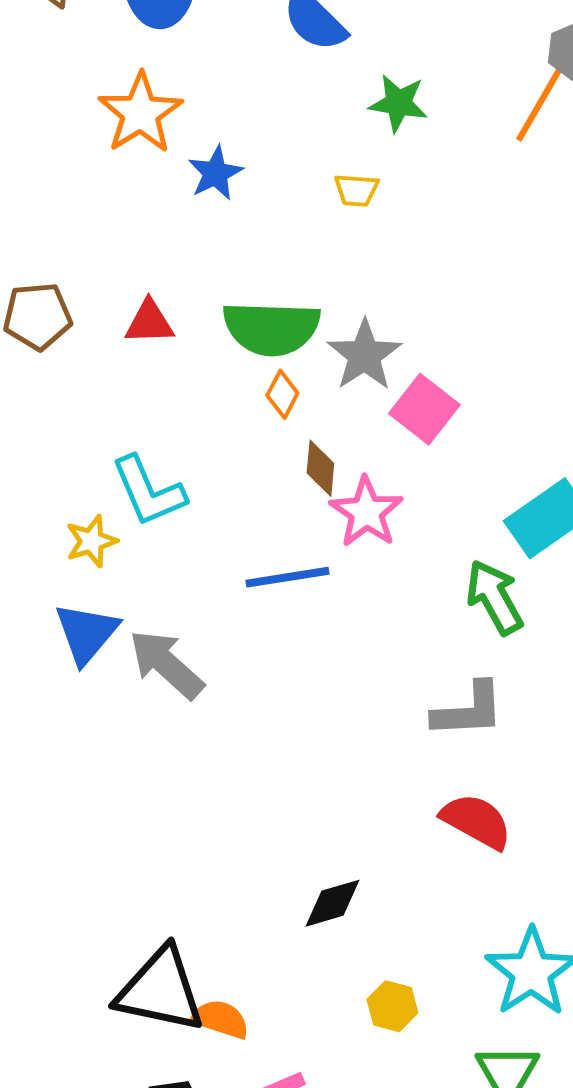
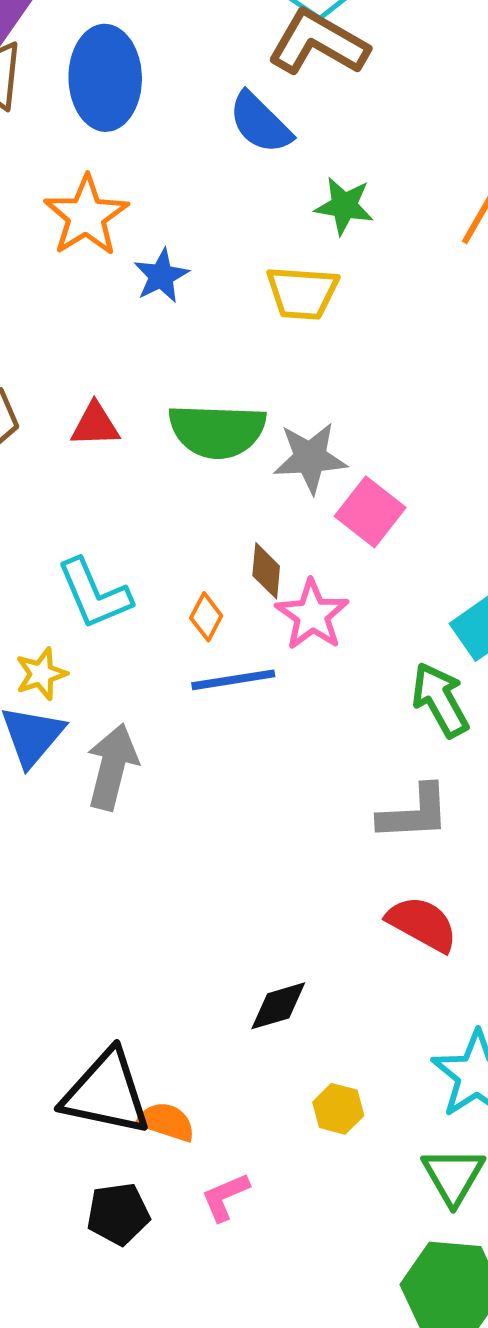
yellow trapezoid: (356, 190) -> (302, 293), size x1.6
gray star: (364, 355) -> (310, 458), turned 30
orange diamond: (282, 394) -> (206, 617), moved
yellow star: (91, 541) -> (41, 674), moved
gray arrow: (166, 664) -> (112, 767), turned 62

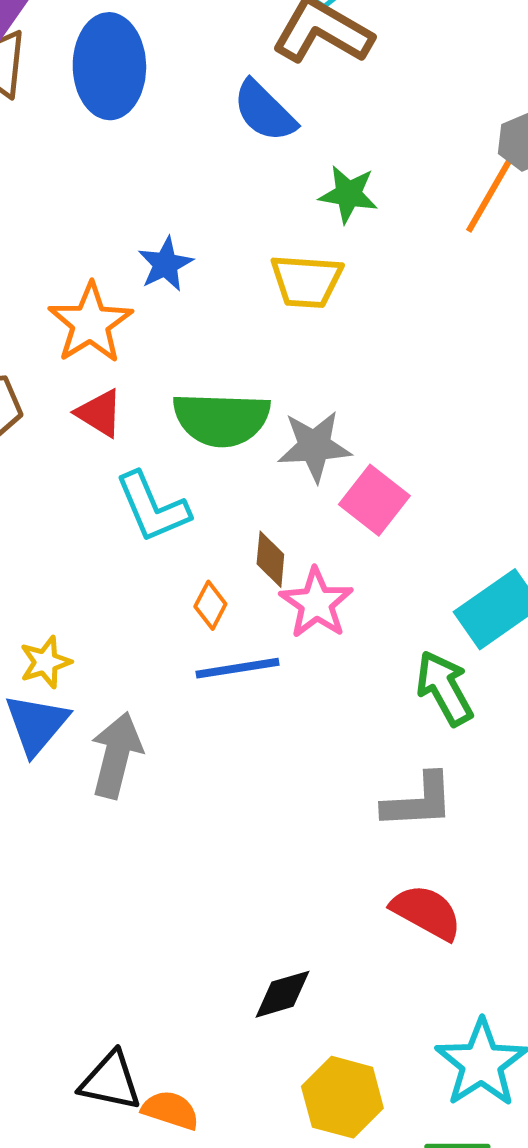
orange star: (86, 216) -> (90, 323), moved
red triangle: (95, 425) -> (99, 413), turned 34
cyan L-shape: (94, 594) -> (152, 507), moved
black triangle: (106, 1093) -> (110, 1081), size x0.7
yellow hexagon: (338, 1109) -> (342, 1097), size x1.6

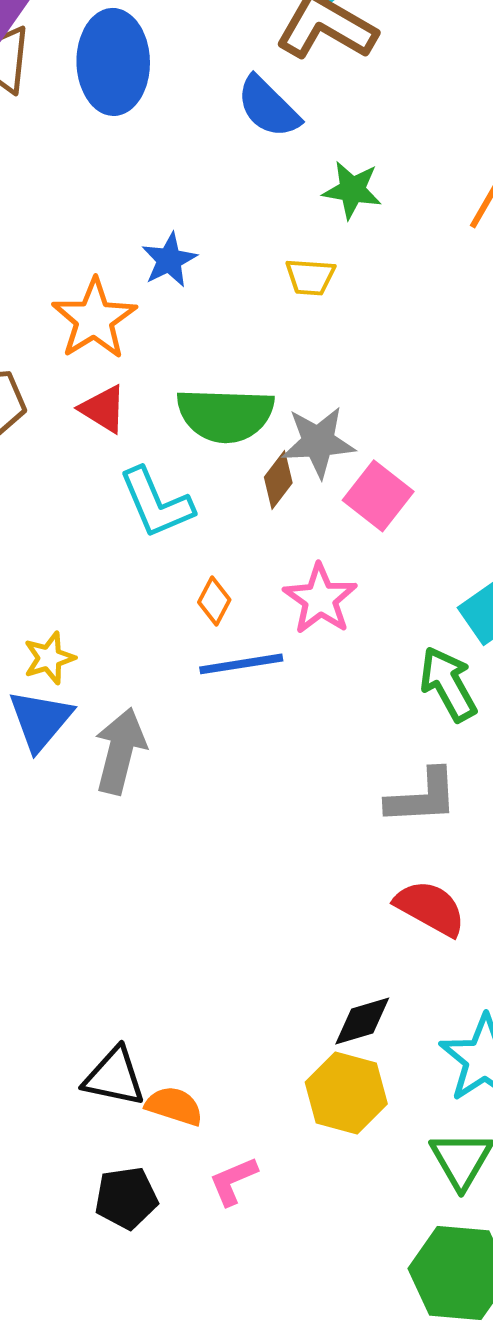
yellow trapezoid: (306, 281) -> (310, 277), size x0.7
brown diamond: (270, 559) -> (278, 480), moved, turned 32
black diamond: (282, 994) -> (362, 1021), moved

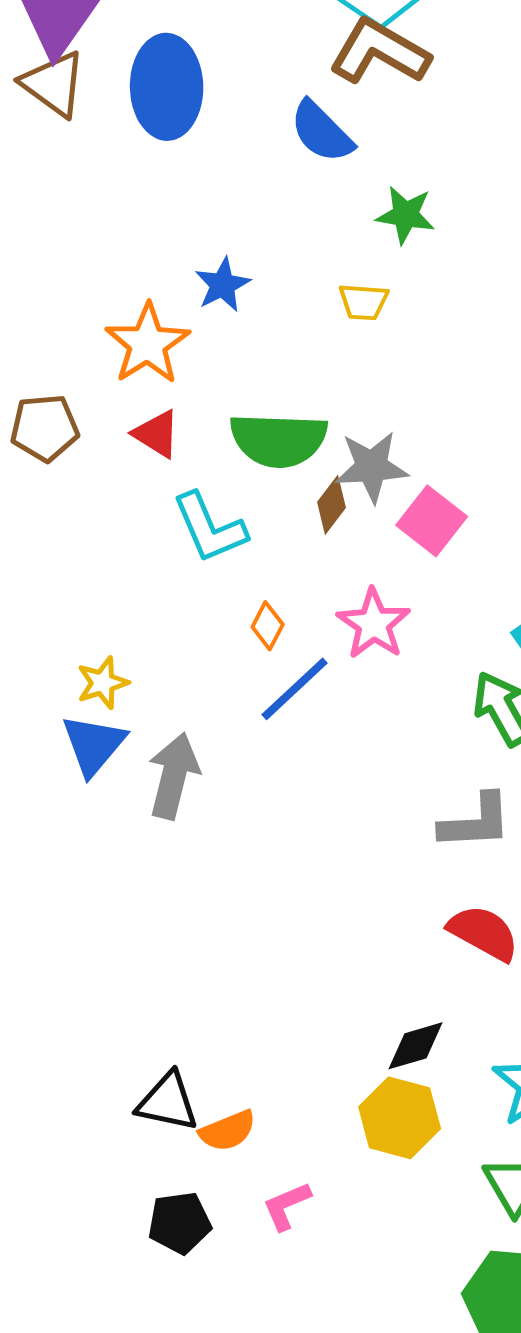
blue line: (241, 664) -> (295, 689), turned -34
orange semicircle: (174, 1106) -> (228, 1131), turned 140

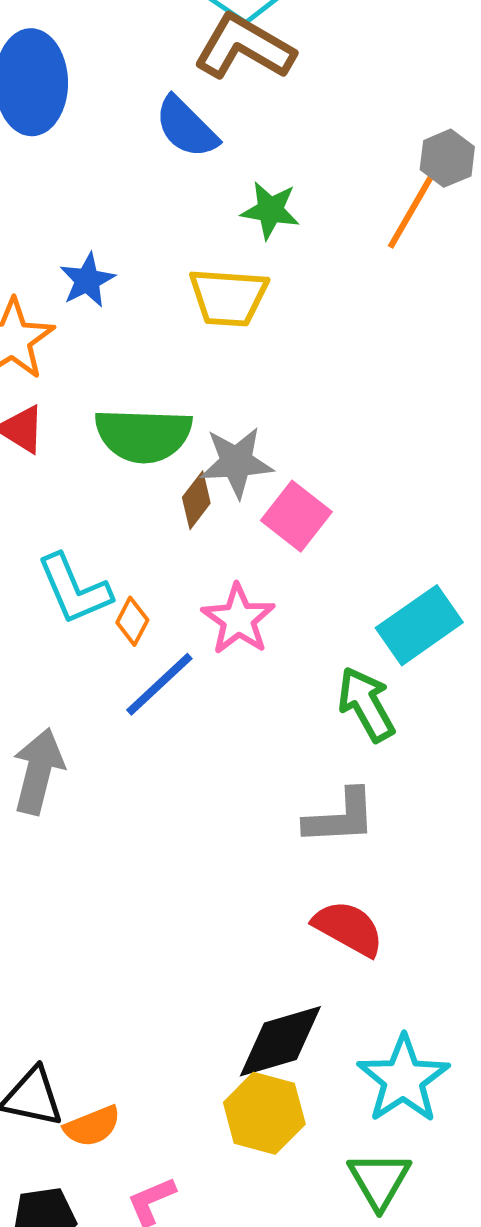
yellow trapezoid: (364, 302) -> (228, 297), size x1.6
cyan L-shape: (210, 528) -> (74, 589), moved
black diamond: (416, 1046) -> (280, 1041), size x1.5

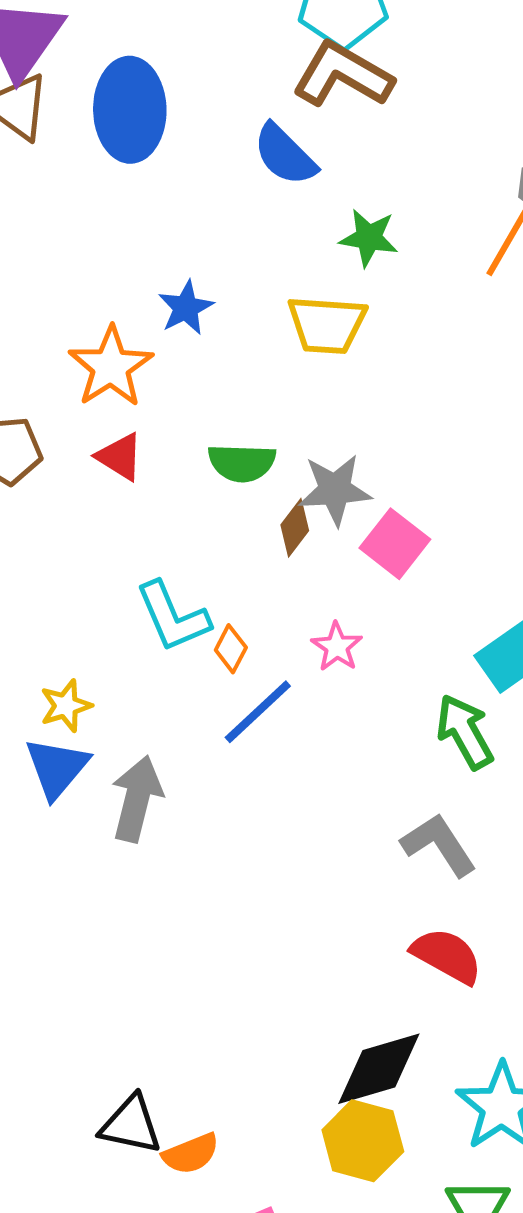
green semicircle: (143, 435) -> (242, 463), size x0.7
pink star: (238, 619) -> (337, 647), size x0.7
gray L-shape: (340, 817) -> (439, 845), turned -120

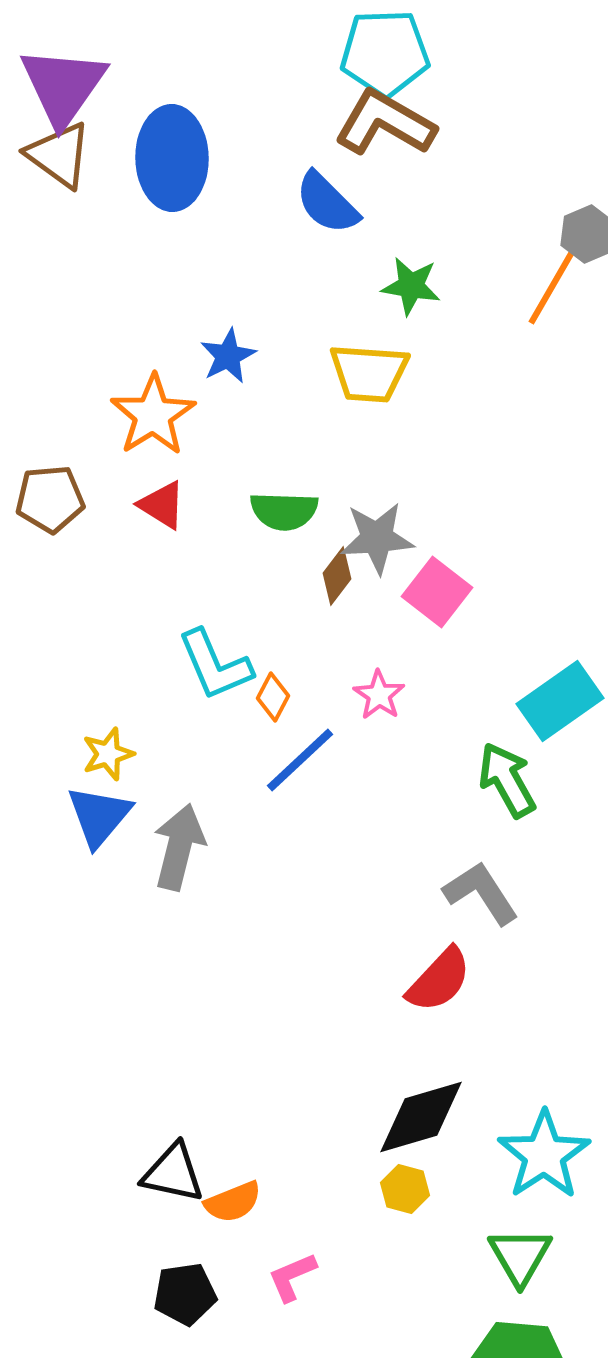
red semicircle: (447, 956) -> (439, 980), moved, turned 104
yellow hexagon: (363, 1141) -> (405, 1189), size x0.6

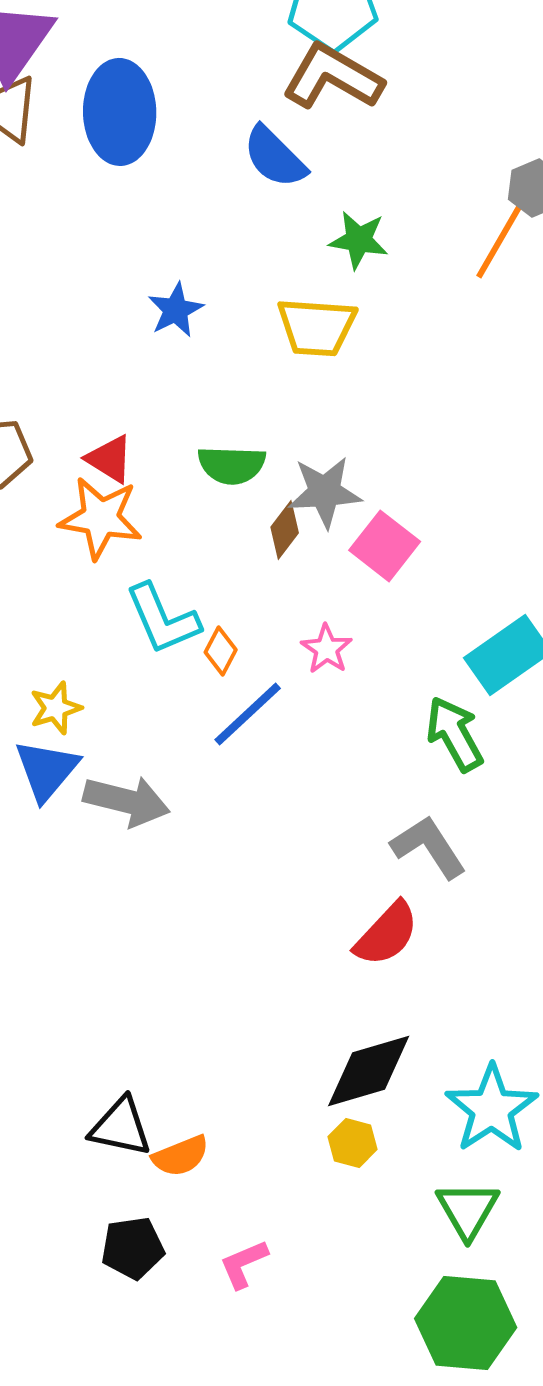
orange star: (153, 415) -> (101, 518), moved, turned -30
gray arrow: (179, 847) -> (127, 801), turned 90
pink L-shape: (292, 1277) -> (244, 1264), moved

